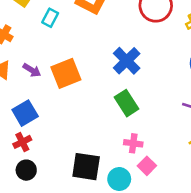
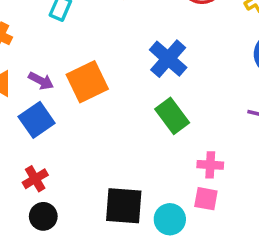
blue square: (25, 113) -> (37, 120), moved
pink cross: (133, 143) -> (210, 165), moved
pink square: (147, 166) -> (206, 199), turned -30

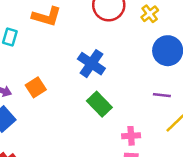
orange square: (87, 82) -> (36, 87), size x0.7

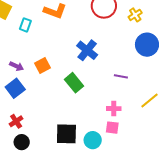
purple line: (162, 95) -> (121, 76), moved
green rectangle: (99, 104) -> (74, 83), moved

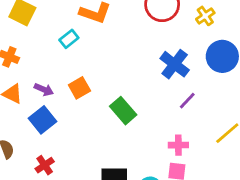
cyan rectangle: (25, 25) -> (69, 39), moved, turned 32
blue cross: (87, 50) -> (175, 64), moved
purple line: (121, 76) -> (187, 101), turned -56

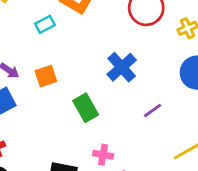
blue cross: (175, 64) -> (122, 67), moved
pink cross: (178, 145) -> (103, 155), moved

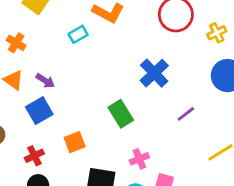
orange square: (46, 76) -> (75, 142), moved
pink cross: (103, 155) -> (139, 159), turned -30

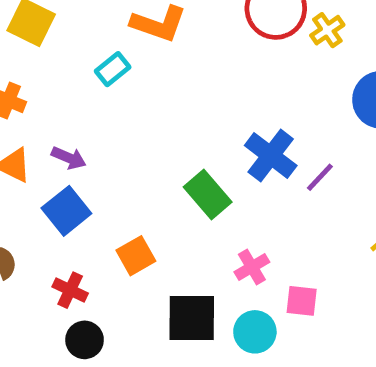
yellow cross: (217, 33) -> (327, 30), moved
blue cross: (154, 73) -> (271, 155), moved
red cross: (34, 156) -> (70, 290), turned -30

